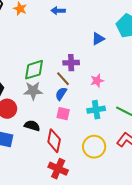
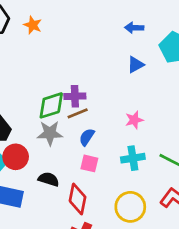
blue arrow: (58, 11) -> (134, 28), moved
purple cross: (71, 63) -> (75, 96), moved
brown line: (63, 79) -> (78, 113), moved, turned -70

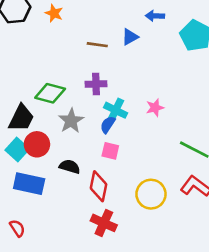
blue triangle: (136, 65) -> (130, 37), moved
green diamond: (51, 105) -> (50, 93), moved, turned 32
brown line: (78, 113) -> (97, 45), moved, turned 30
gray star: (50, 133) -> (71, 121), turned -30
cyan cross: (133, 158) -> (116, 110), moved, turned 35

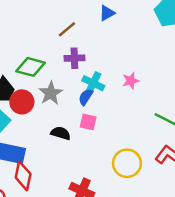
brown line: (97, 45) -> (67, 29), moved, turned -48
red circle: (37, 144) -> (22, 102), moved
black semicircle: (70, 167) -> (61, 133), moved
red diamond: (99, 186) -> (23, 176), moved

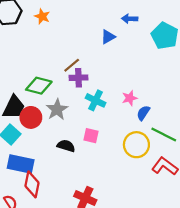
brown line: (67, 29) -> (72, 65), moved
blue semicircle: (86, 97) -> (143, 113), moved
yellow circle: (127, 163) -> (136, 145), moved

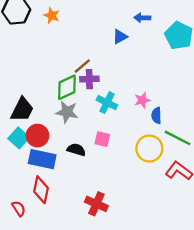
green diamond: (39, 86) -> (67, 87), moved, turned -40
gray star: (57, 109) -> (67, 112), turned -30
blue semicircle: (143, 113) -> (156, 116), turned -35
red circle: (31, 117) -> (37, 136), moved
blue rectangle: (21, 164) -> (42, 159), moved

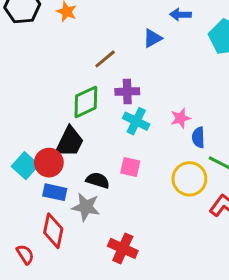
brown line: (82, 66) -> (105, 59), moved
purple cross: (89, 79) -> (127, 92), moved
black trapezoid: (22, 110) -> (70, 142), moved
gray star: (67, 112) -> (86, 207), moved
blue rectangle: (42, 159) -> (55, 192), size x0.7

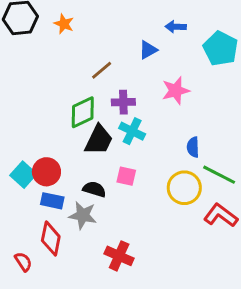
pink star: (181, 118) -> (176, 91), moved, size x1.4
black trapezoid: (70, 142) -> (99, 140), moved

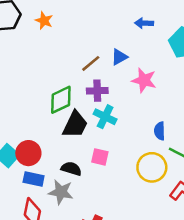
blue triangle: (148, 50) -> (119, 57), moved
brown line: (102, 70) -> (91, 63), moved
pink star: (176, 91) -> (144, 80), turned 30

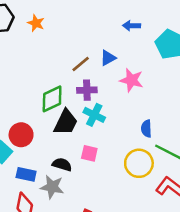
red circle: (28, 153) -> (21, 135), moved

